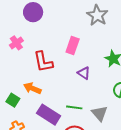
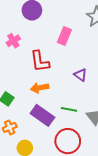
pink rectangle: (73, 45) -> (64, 36), moved
orange arrow: (32, 88) -> (40, 88), moved, turned -36

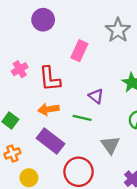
pink cross: (13, 41) -> (20, 69), moved
green line: (69, 109) -> (82, 118), moved

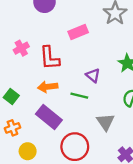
pink rectangle: (79, 51) -> (78, 32), turned 42

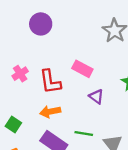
pink rectangle: (78, 32) -> (82, 69), moved, turned 54
green line: (79, 96) -> (84, 133), moved

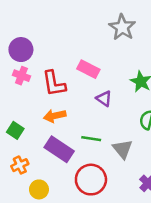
purple circle: (41, 24) -> (21, 50), moved
pink cross: (20, 74) -> (21, 76), turned -35

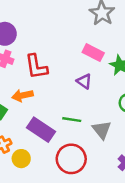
pink rectangle: (88, 69) -> (93, 53), moved
orange arrow: (55, 116) -> (22, 95), moved
yellow circle: (39, 189) -> (21, 159), moved

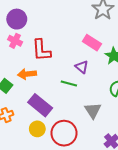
green line: (72, 120) -> (69, 84), moved
yellow circle: (21, 159) -> (37, 129), moved

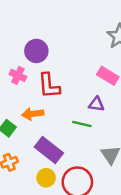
purple circle: (17, 19) -> (36, 51), moved
purple triangle: (82, 67) -> (96, 104), turned -32

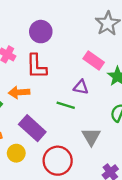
purple circle: (36, 51) -> (41, 32), moved
yellow circle: (46, 178) -> (16, 153), moved

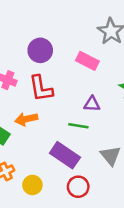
pink rectangle: (94, 61) -> (87, 61), moved
purple rectangle: (32, 128) -> (65, 155), moved
red circle: (58, 161) -> (78, 187), size x0.7

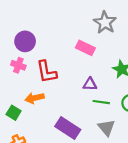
purple circle: (40, 50) -> (25, 41), moved
green line: (78, 126) -> (101, 102), moved

